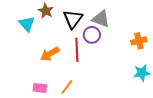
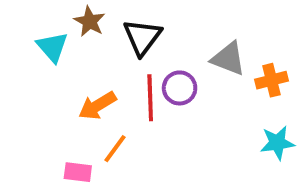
gray triangle: (101, 19) -> (228, 59), moved
purple circle: (92, 35) -> (180, 88), moved
orange line: (67, 87) -> (115, 149), moved

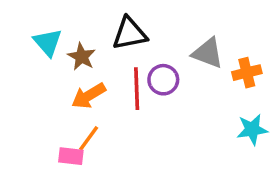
brown star: (90, 21) -> (82, 57), moved
black triangle: (142, 37) -> (130, 33), turned 42
orange line: (115, 149) -> (89, 138), moved

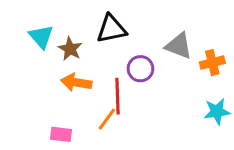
red line: (137, 89) -> (118, 96), moved
orange arrow: (89, 96) -> (76, 82), turned 40
orange line: (89, 138) -> (107, 119), moved

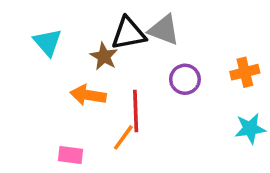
gray triangle: (179, 46) -> (164, 30), moved
brown star: (70, 49) -> (104, 56), moved
purple circle: (140, 69) -> (185, 79), moved

